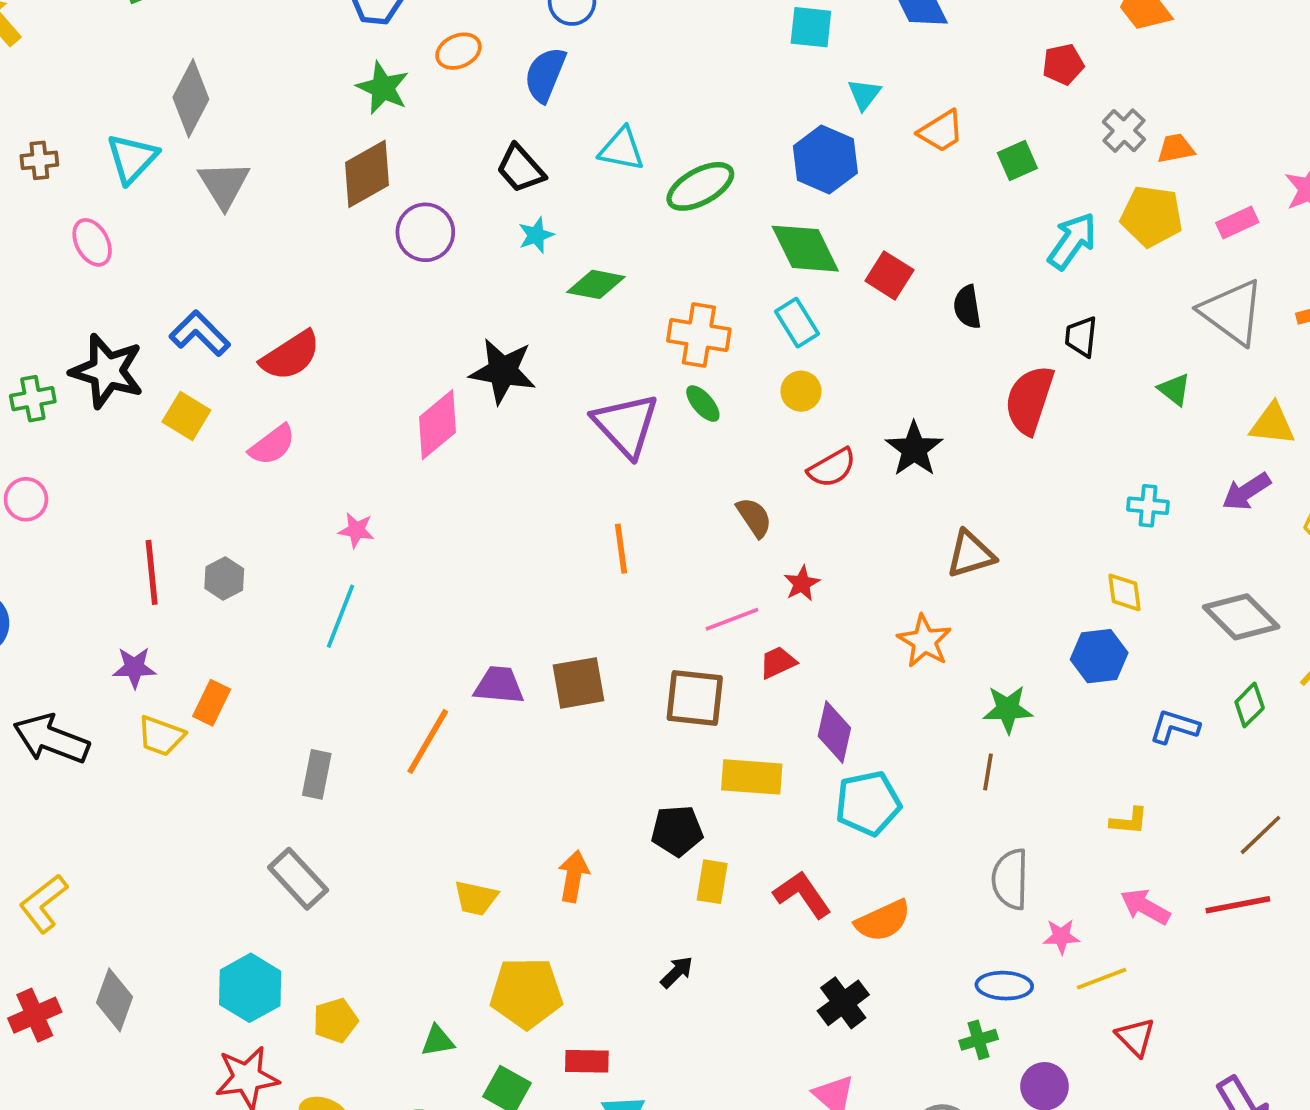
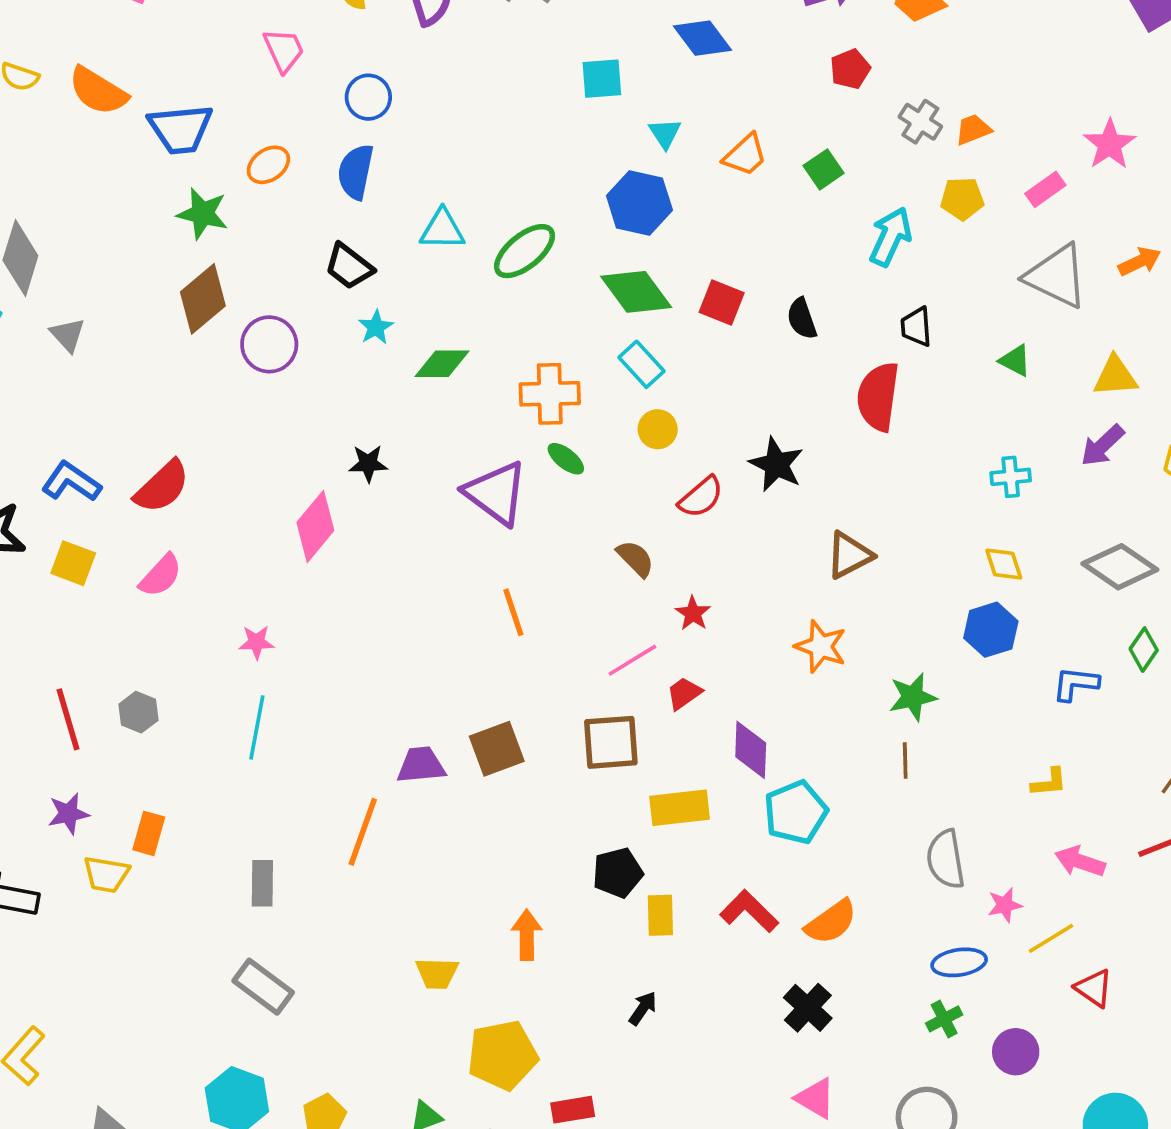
gray triangle: (224, 185) -> (68, 335), size x0.7
yellow pentagon: (1152, 216) -> (962, 199), size x0.7
black star: (503, 371) -> (368, 464), size x0.6

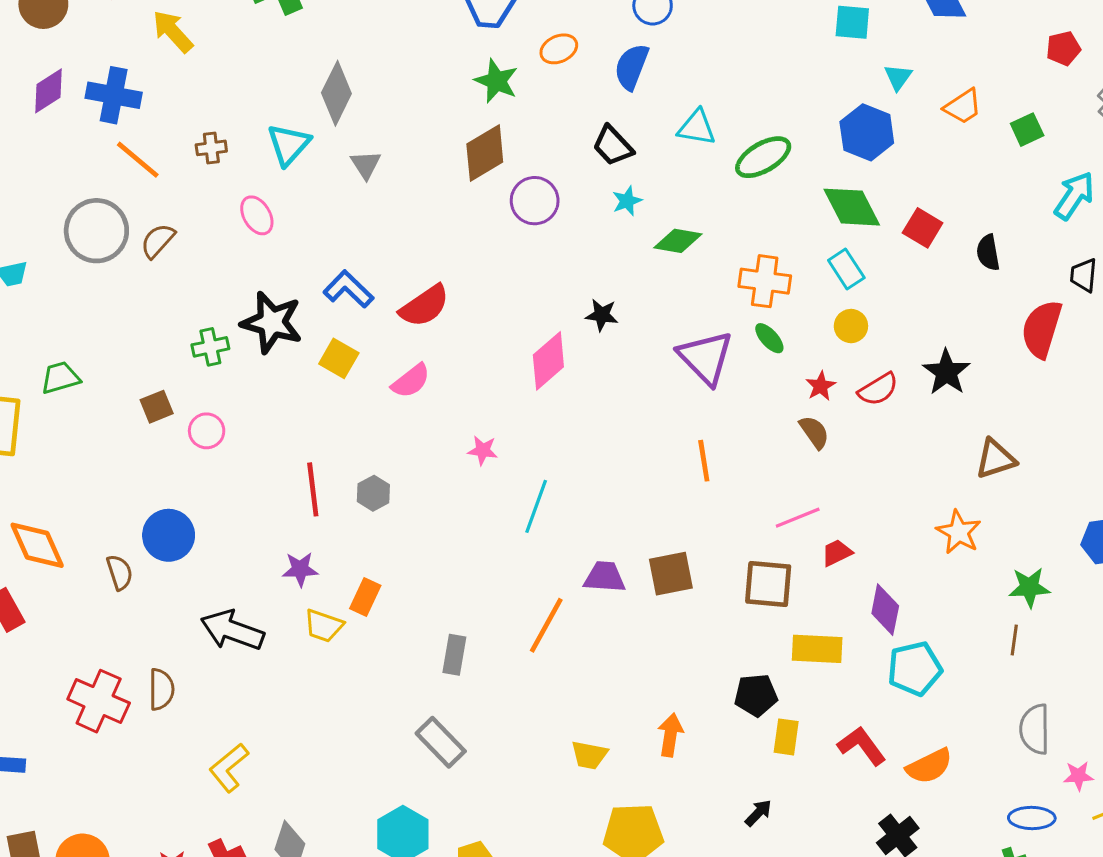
red star: (693, 613) -> (821, 386), moved
cyan line: (257, 727) -> (536, 506), moved

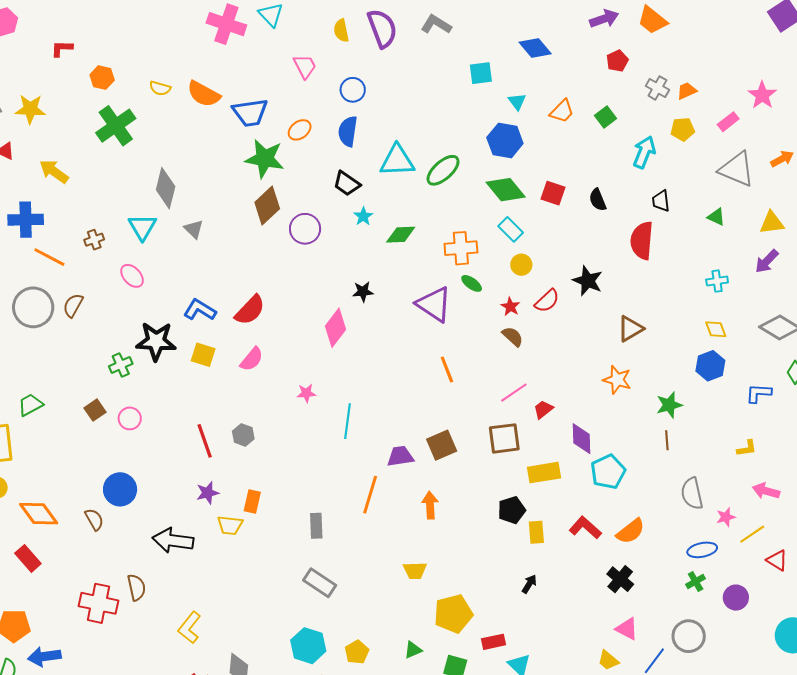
green star: (496, 81) -> (265, 159), size x1.4
cyan triangle: (697, 128) -> (397, 161), size x1.4
orange arrow: (670, 735) -> (430, 505), moved

